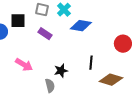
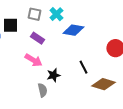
black line: (91, 63) -> (83, 67), turned -32
pink arrow: (24, 65) -> (33, 60), moved

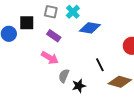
black star: (53, 75) -> (79, 86), moved
gray semicircle: (42, 90) -> (64, 76), moved, turned -144

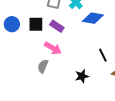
black square: (27, 23) -> (36, 24), moved
gray semicircle: (64, 76) -> (43, 66), moved

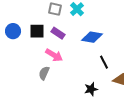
blue diamond: (93, 18) -> (92, 37), moved
black star: (82, 76) -> (91, 89), moved

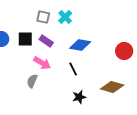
black line: (104, 62) -> (73, 69), moved

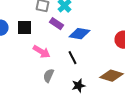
purple rectangle: (46, 41) -> (56, 24), moved
gray semicircle: (32, 81) -> (48, 76), moved

